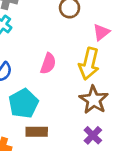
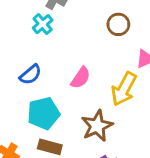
brown star: (94, 100) -> (97, 126), moved

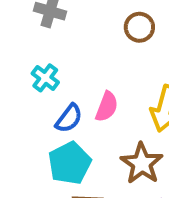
cyan cross: (43, 24) -> (45, 78), moved
blue semicircle: (30, 75) -> (69, 118), moved

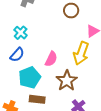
pink semicircle: (107, 107) -> (51, 59), moved
blue semicircle: (69, 118) -> (17, 55), moved

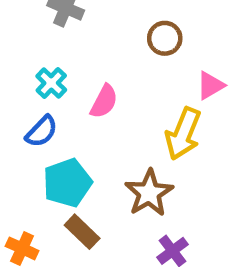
pink semicircle: (51, 59) -> (104, 101), moved
brown rectangle: (37, 99) -> (82, 232), turned 35

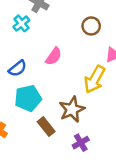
cyan cross: (51, 83) -> (21, 23), moved
brown rectangle: (82, 232) -> (46, 127), moved

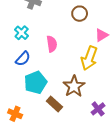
cyan cross: (21, 23) -> (22, 33), moved
pink semicircle: (54, 56) -> (52, 44), turned -35
purple cross: (81, 143) -> (98, 109), moved

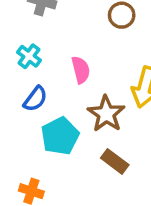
brown star: (74, 86) -> (106, 114), moved
brown rectangle: (54, 104) -> (115, 161), moved

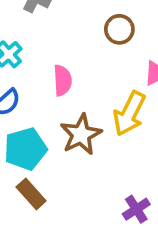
brown rectangle: (115, 161) -> (31, 194), moved

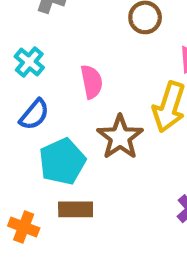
brown rectangle: (31, 194) -> (76, 209), turned -40

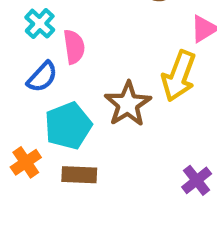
pink semicircle: (92, 82) -> (74, 47), moved
orange cross: (24, 227) -> (26, 162), moved, turned 32

